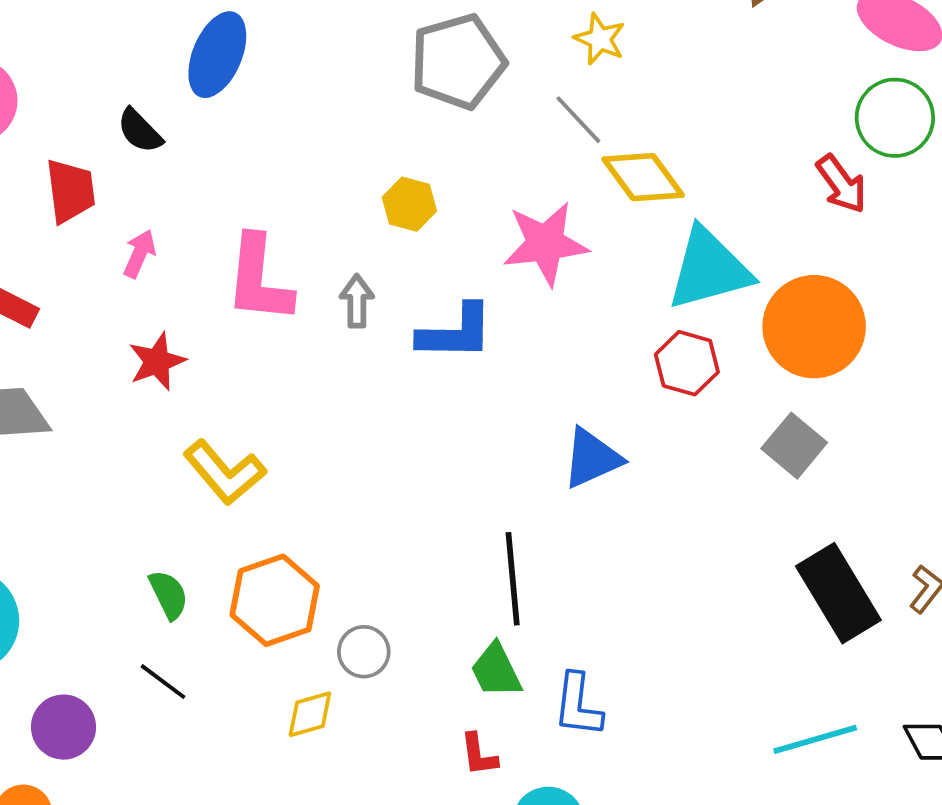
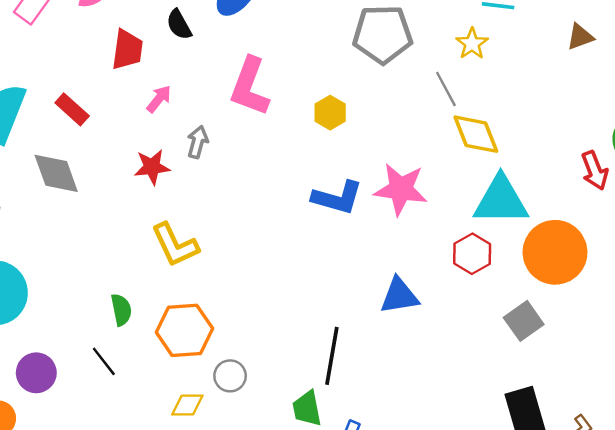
pink star: (545, 244) -> (401, 189), moved
pink L-shape: (259, 279) -> (250, 87), moved
gray arrow: (357, 301) -> (198, 142), moved

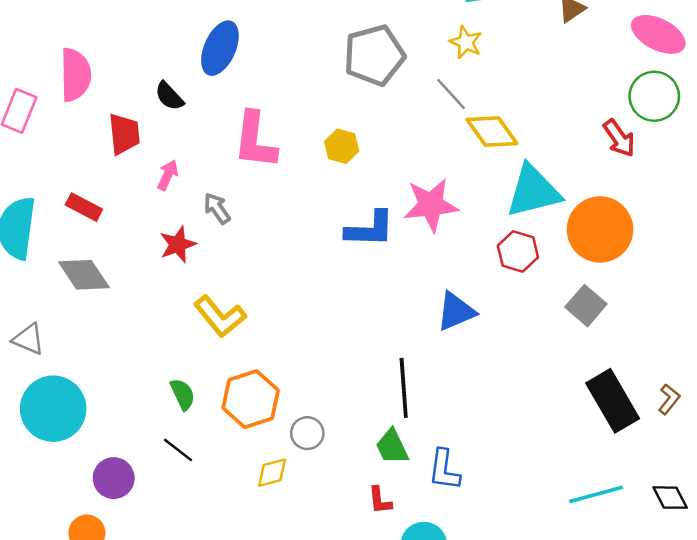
gray arrow: (198, 142) -> (217, 208), turned -36

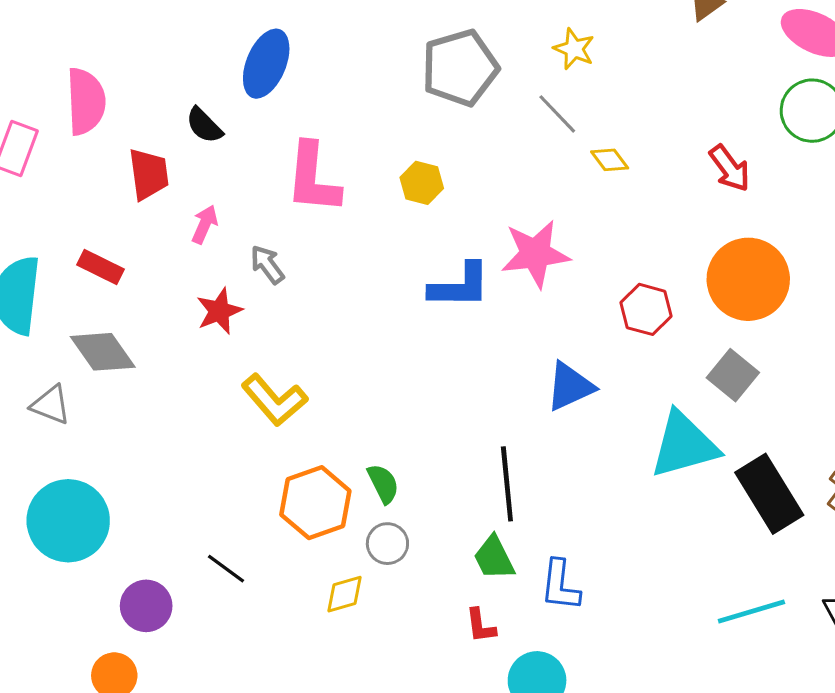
yellow diamond: (492, 132) -> (610, 160), size x0.6
red arrow: (619, 138) -> (730, 168), moved
cyan triangle: (533, 191) -> (684, 445), moved
gray triangle: (28, 339) -> (51, 405), moved
green semicircle: (183, 394) -> (383, 484), moved

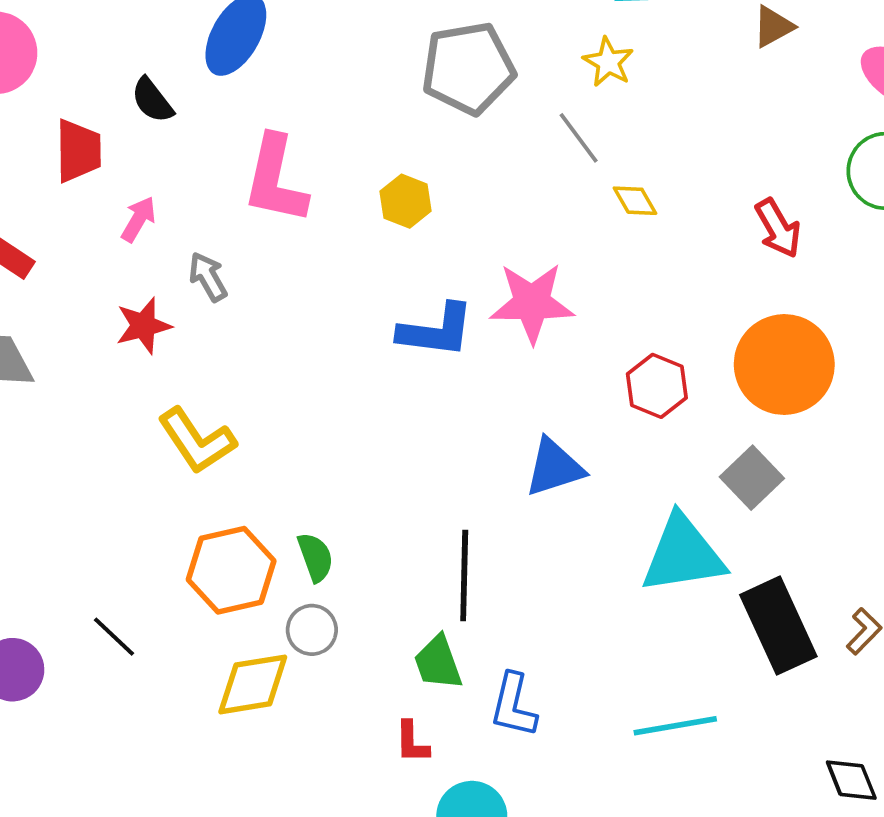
yellow diamond: (344, 594) -> (253, 684), size x1.5
cyan line: (751, 611) -> (675, 726), moved

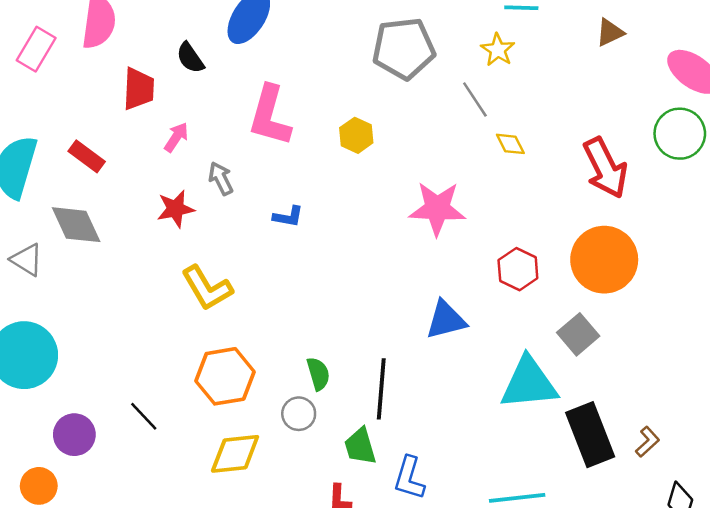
red arrow: (778, 228) -> (605, 168), size x1.5
blue L-shape: (436, 331) -> (288, 217), moved, size x0.6
green semicircle: (315, 557) -> (318, 374), moved
gray circle: (312, 630) -> (299, 414), moved

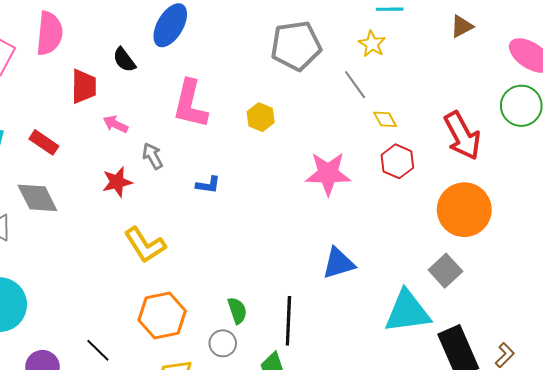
pink arrow: (176, 137) -> (115, 124), turned -95
red hexagon: (518, 269) -> (397, 161), moved

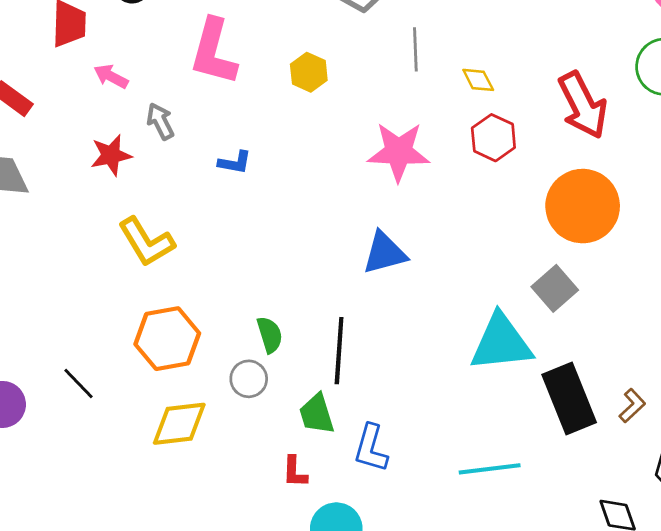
gray line: (355, 85) -> (415, 49), moved, turned 32
blue triangle: (338, 263) -> (385, 253), moved

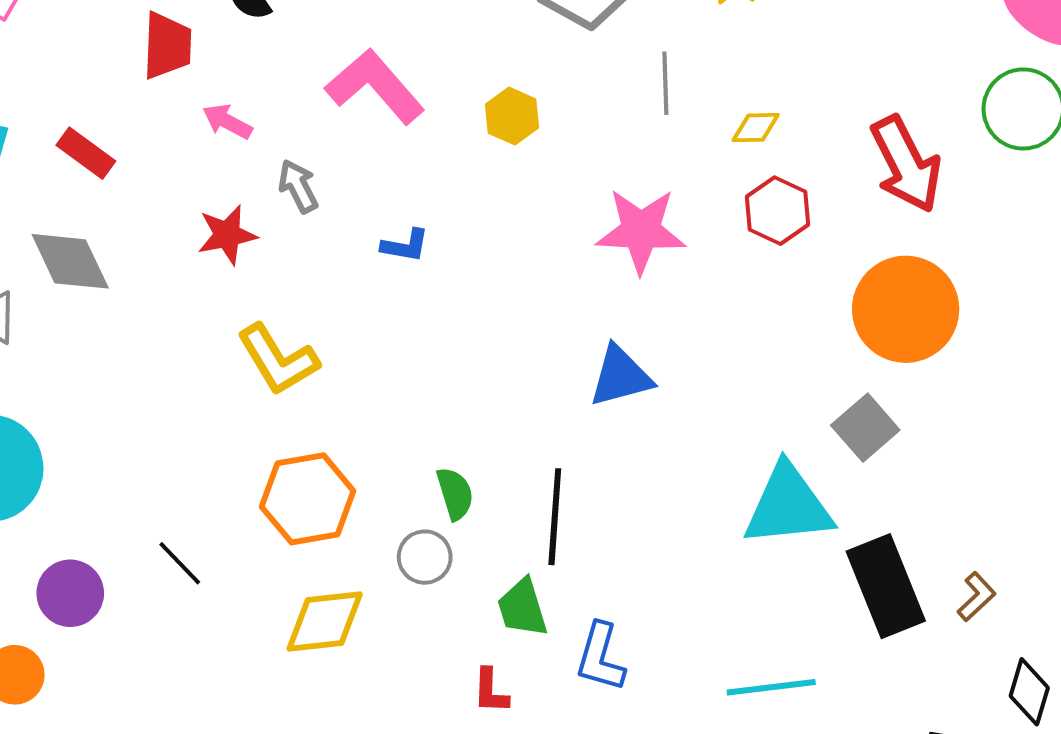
pink L-shape: (214, 52) -> (375, 86), turned 124
yellow diamond: (478, 80) -> (756, 128), turned -64

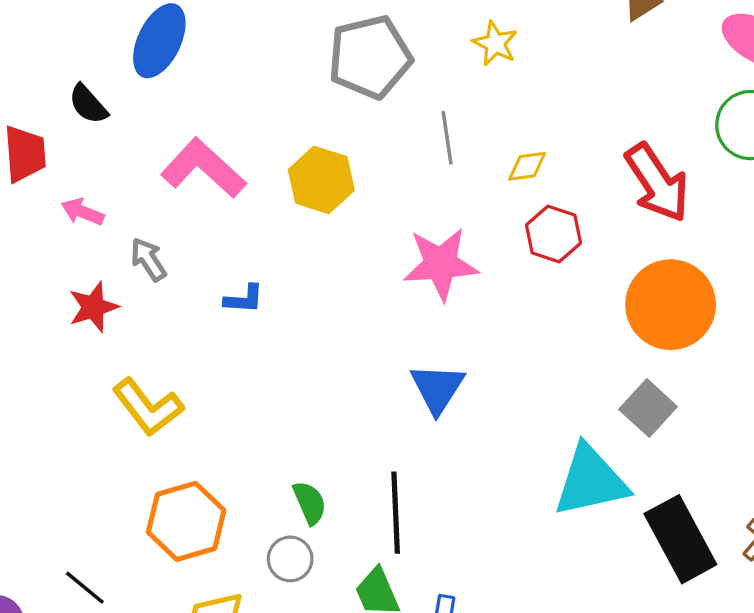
yellow hexagon: (512, 116) -> (321, 180), size x1.4
blue triangle: (621, 376) -> (437, 388), turned -36

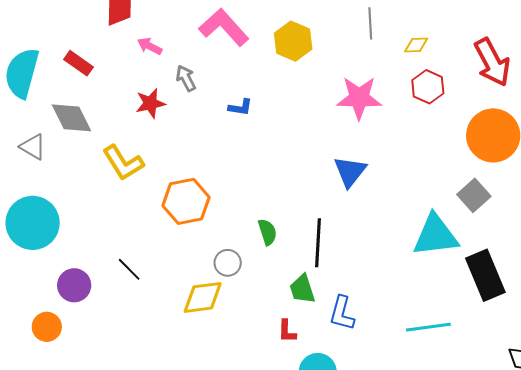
yellow L-shape: (148, 407) -> (123, 163), moved
orange hexagon: (186, 521) -> (186, 201), moved
gray circle: (290, 559) -> (228, 263), moved

